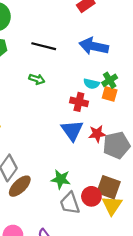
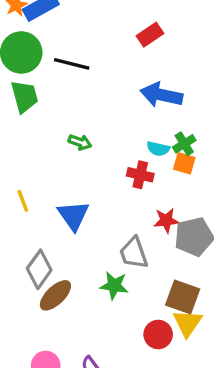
black line: (44, 46) -> (72, 64), moved
blue triangle: (72, 130) -> (73, 215), moved
red circle: (91, 196) -> (158, 334), moved
gray trapezoid: (70, 203) -> (134, 253), moved

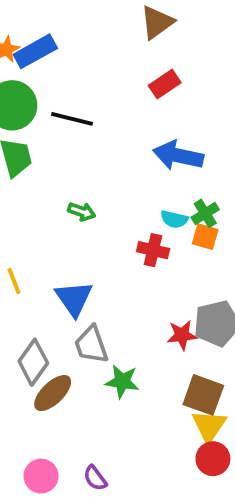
red star: (166, 220) -> (182, 335), moved
gray trapezoid: (134, 253) -> (91, 345), moved
red circle: (158, 334) -> (213, 459), moved

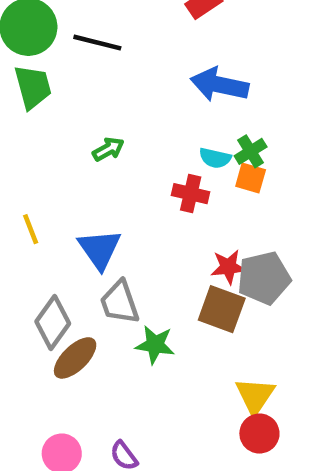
green arrow: (82, 212) -> (108, 149), turned -48
red star: (182, 335) -> (228, 267), moved
brown square: (203, 395) -> (222, 309), moved

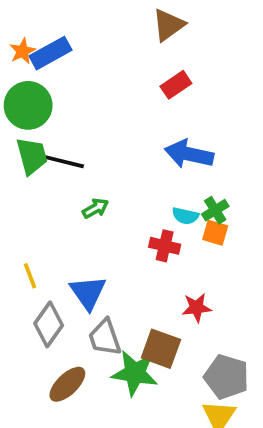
black line: (97, 43) -> (64, 162), moved
gray pentagon: (264, 278) -> (226, 377), moved, turned 30
brown square: (222, 309) -> (161, 349), moved
gray diamond: (53, 322) -> (49, 324), moved
green star: (155, 345) -> (135, 373), size x1.4

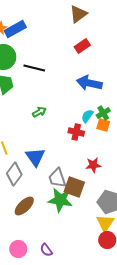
black line: (64, 162) -> (34, 68), moved
cyan semicircle: (185, 216) -> (87, 116), turned 112
gray trapezoid: (105, 337) -> (57, 178), moved

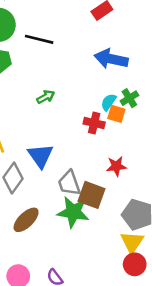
orange square: (103, 125) -> (116, 114), moved

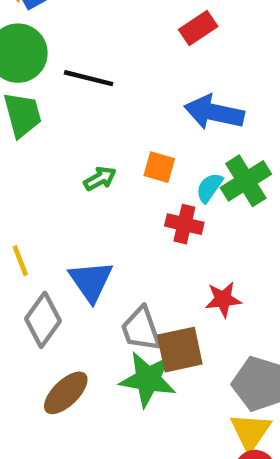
green cross: (129, 98) -> (246, 181), size x1.5
orange square: (116, 114) -> (159, 167), moved
brown square: (91, 195) -> (180, 350), turned -32

